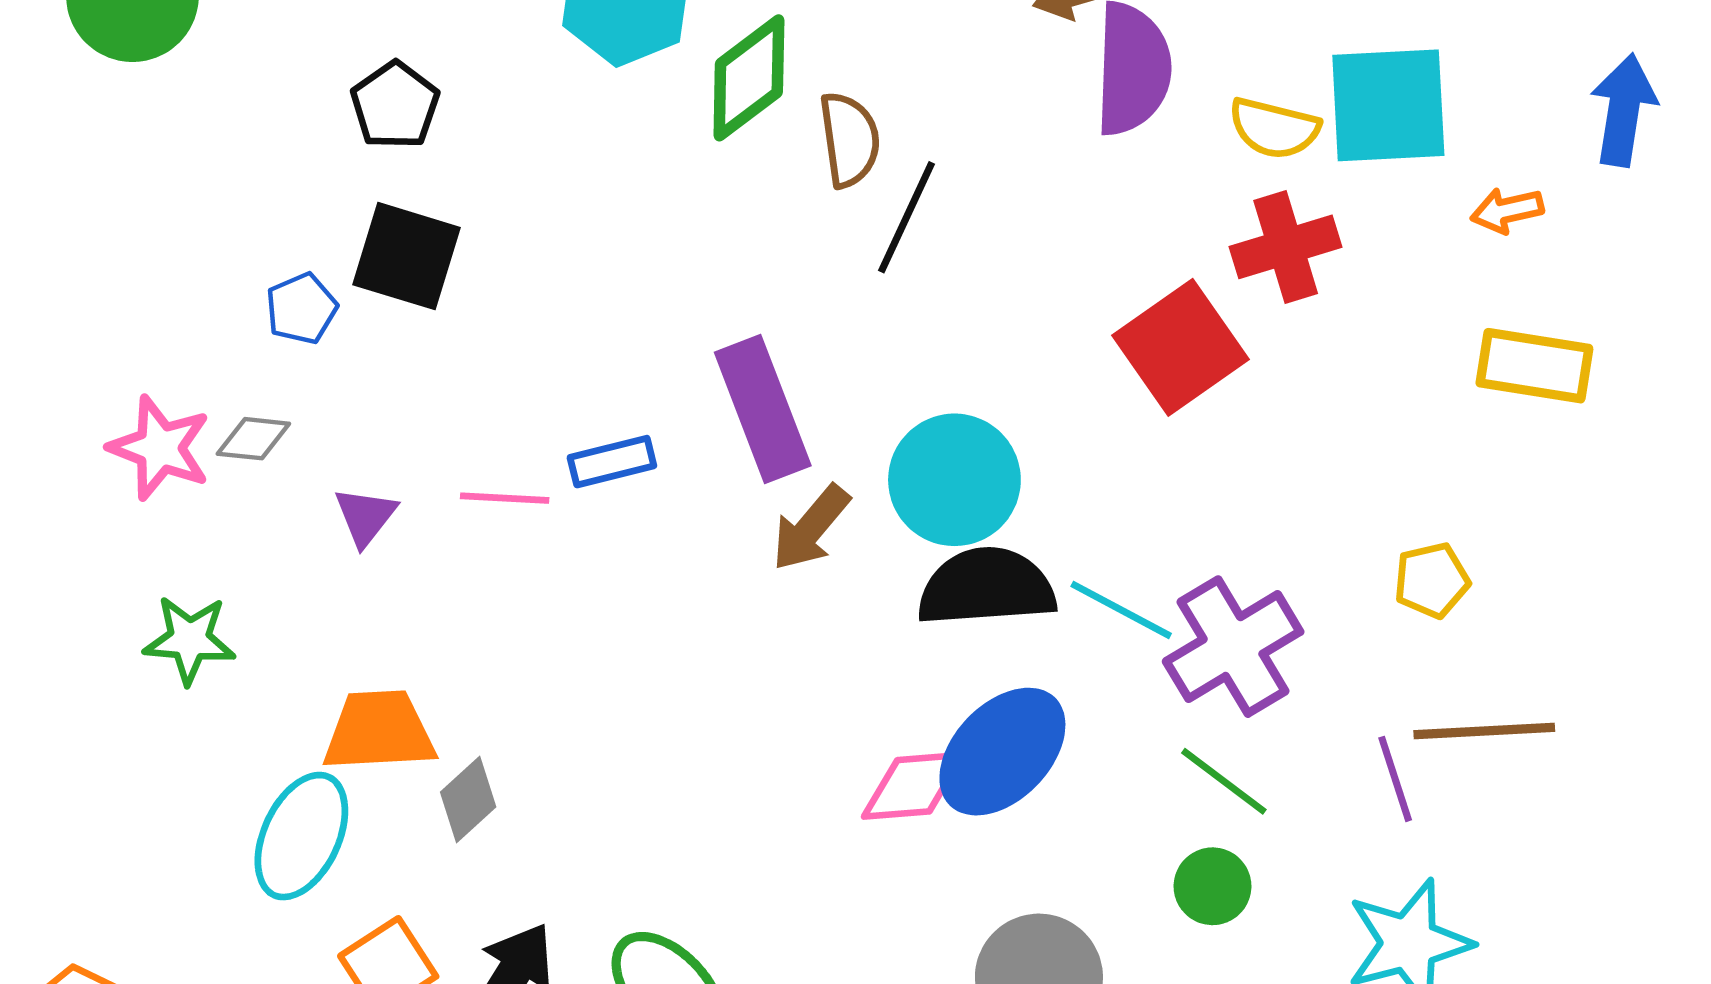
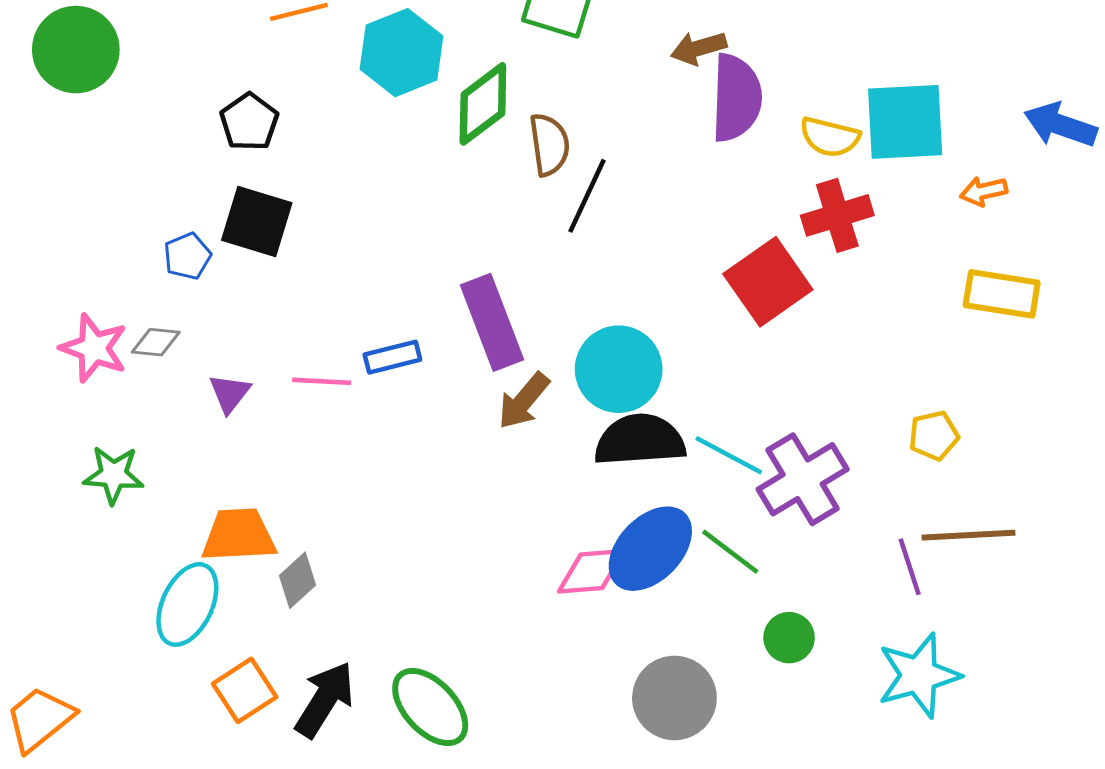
blue arrow: (1623, 110) -> (1060, 125), turned -80
green line: (1224, 781) -> (730, 552), moved

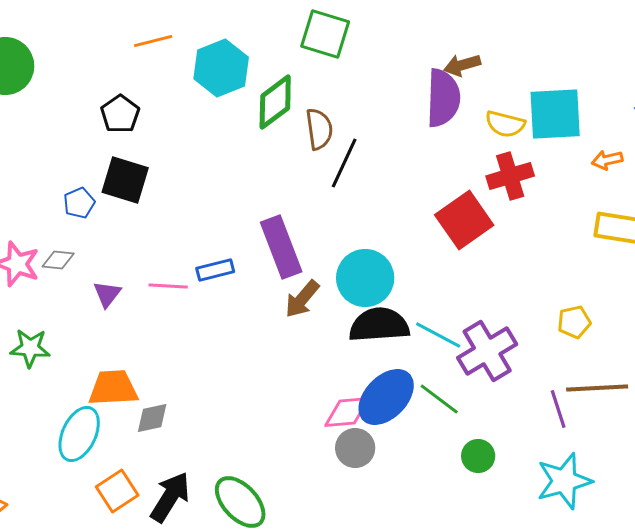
brown arrow: (699, 48) -> (462, 65), moved
gray diamond: (297, 580) -> (152, 418), turned 30
gray circle: (674, 698) -> (355, 448), moved, size x0.7

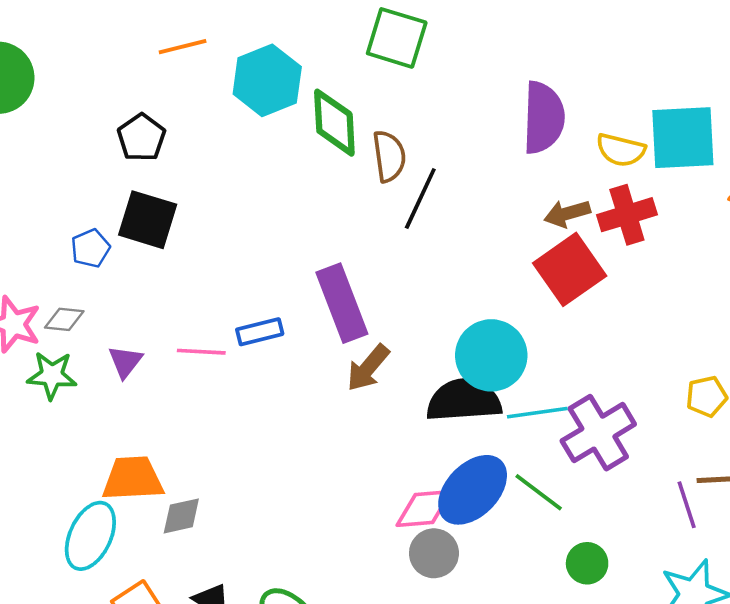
brown arrow: (462, 65) -> (567, 213), moved
green diamond: (275, 102) -> (334, 123), turned -56
cyan circle: (365, 278) -> (491, 355), moved
cyan line: (438, 335) -> (537, 413), turned -36
green star: (30, 348) -> (52, 375), moved

